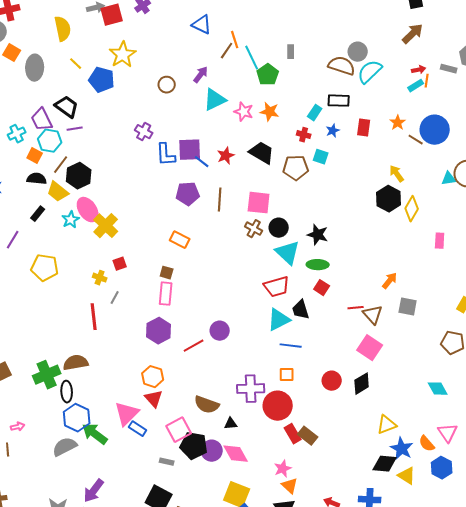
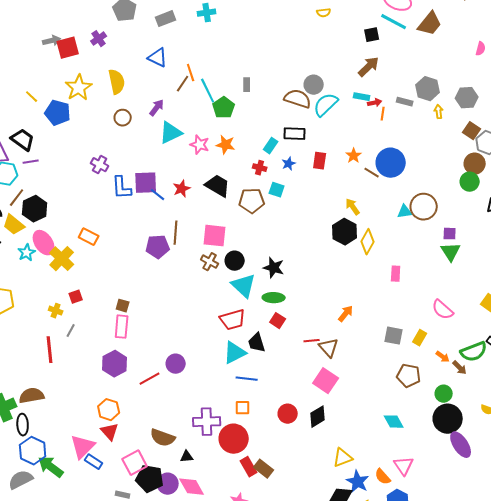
yellow semicircle: (63, 29) -> (117, 82), moved
cyan rectangle: (416, 86) -> (362, 97), moved, turned 42
purple pentagon: (188, 194) -> (158, 247), moved
orange rectangle: (180, 240) -> (89, 237), moved
gray square: (408, 307) -> (394, 336), moved

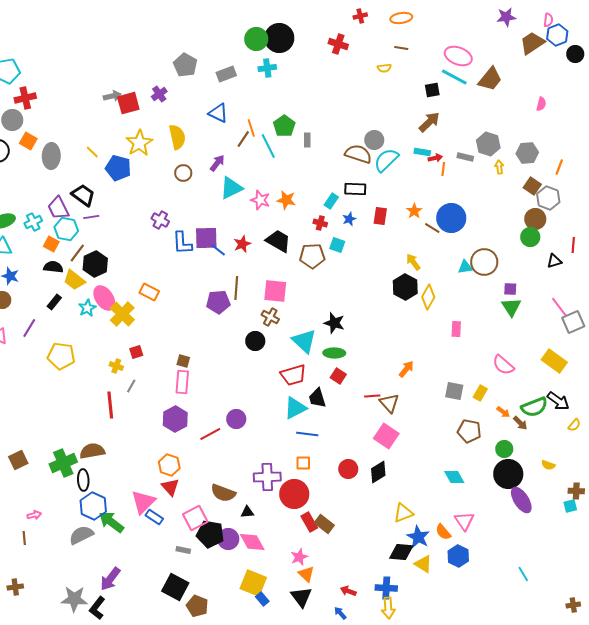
green pentagon: (224, 108) -> (284, 126), moved
black circle: (235, 261) -> (255, 341), moved

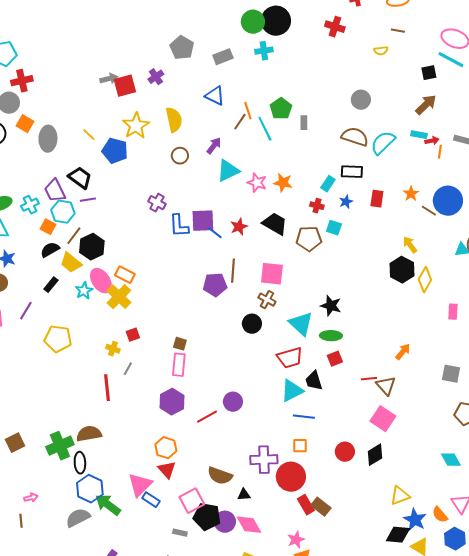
gray circle: (374, 140) -> (361, 100), moved
black semicircle: (53, 267) -> (50, 250), turned -36
orange rectangle: (149, 292) -> (125, 275), moved
red square: (338, 376) -> (335, 359), turned 35

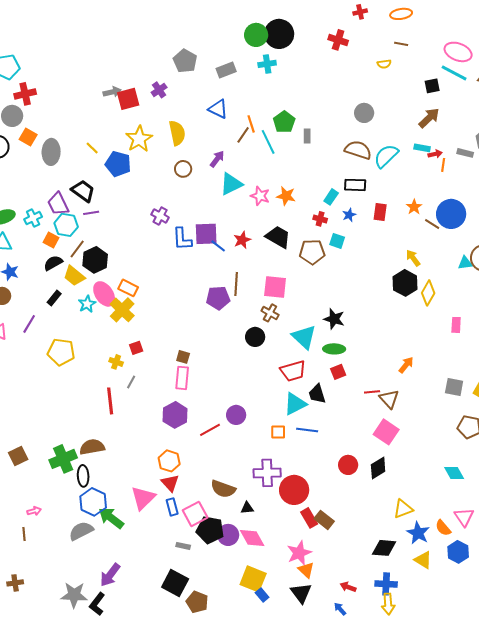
orange square: (300, 446) -> (278, 432), moved
blue rectangle: (151, 500) -> (172, 507), moved, turned 42
black diamond: (398, 535) -> (384, 548), moved
pink star: (296, 540) -> (299, 553), size x1.4

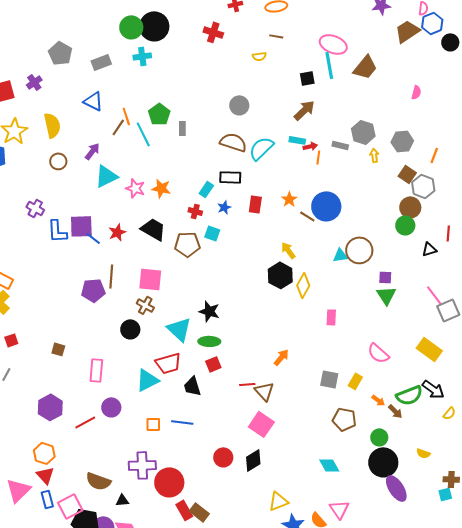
cyan line: (454, 73) -> (329, 65), turned 52
pink rectangle: (182, 378) -> (96, 370), moved
cyan triangle: (295, 404) -> (147, 380), moved

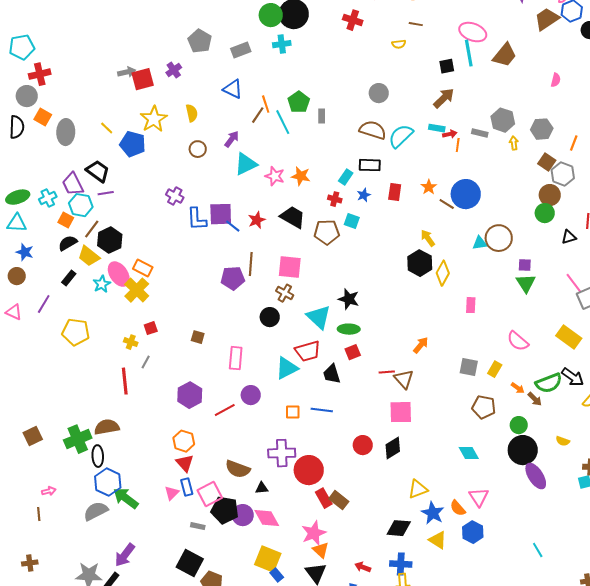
yellow semicircle: (52, 125) -> (192, 113), size x0.7
pink square: (261, 424) -> (401, 412), turned -35
pink triangle: (18, 490) -> (172, 493), moved, size x0.6

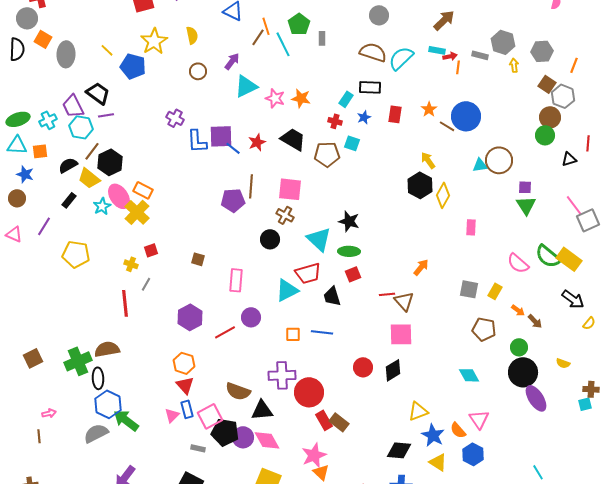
orange square: (66, 220) -> (40, 151), moved, turned -35
green semicircle: (549, 383) -> (548, 256), moved, turned 60
black triangle: (262, 488) -> (262, 410), size x1.6

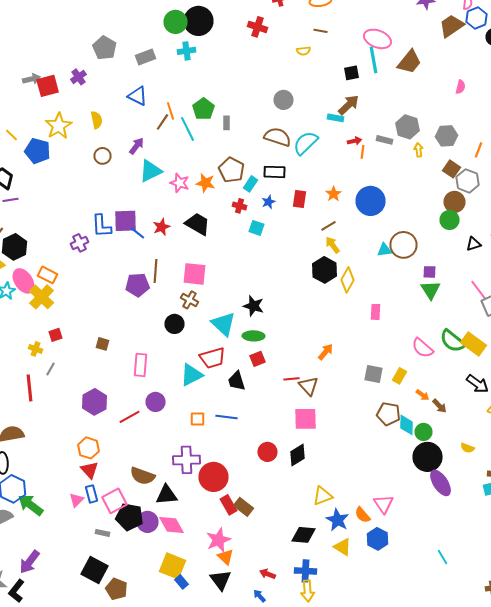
cyan rectangle: (437, 50) -> (336, 118), moved
purple cross: (175, 118) -> (80, 243), moved, turned 36
brown line: (447, 126) -> (328, 226), moved, turned -63
brown pentagon: (327, 154) -> (232, 170), moved, turned 30
cyan diamond: (469, 375) -> (406, 425), moved, turned 30

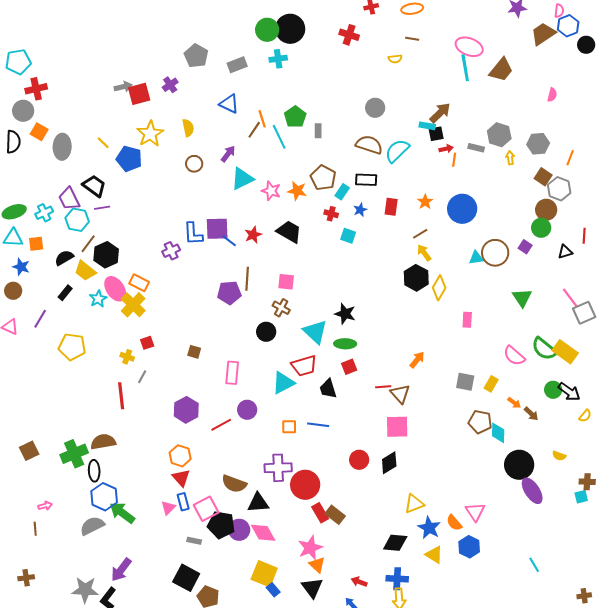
black square: (352, 73) -> (436, 134), moved
purple square: (430, 272) -> (525, 247), moved, turned 32
pink square: (194, 274) -> (286, 282), size x0.7
green circle: (424, 432) -> (553, 390), moved

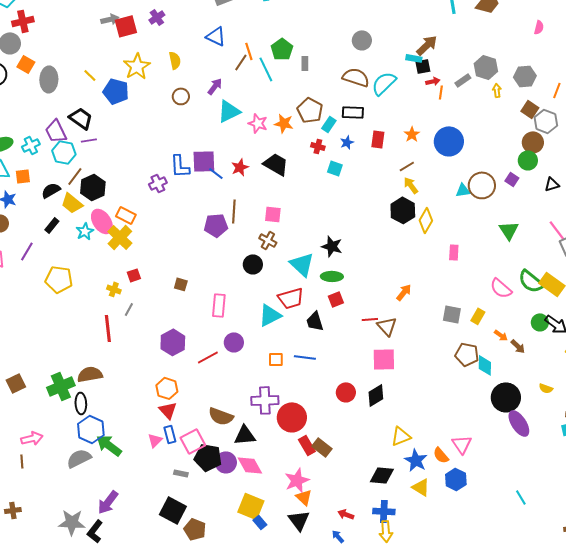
gray rectangle: (476, 148) -> (463, 80), turned -49
pink arrow: (45, 506) -> (32, 438), size x1.5

